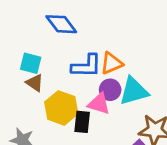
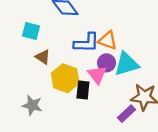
cyan square: (31, 63) -> (31, 31), moved
orange triangle: (112, 63) -> (108, 40), turned 42
pink triangle: (99, 104) -> (97, 75), turned 36

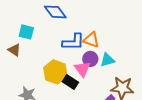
brown triangle: (43, 57) -> (14, 50), moved
cyan triangle: (127, 64) -> (107, 60), size x0.7
black rectangle: (83, 90) -> (70, 82), turned -63

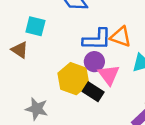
purple circle: (90, 59) -> (94, 62), moved

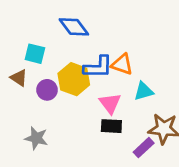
purple circle: (94, 62) -> (47, 90), moved
yellow hexagon: (73, 79) -> (74, 79), moved
black rectangle: (93, 92) -> (111, 126), moved, turned -30

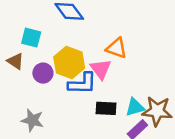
blue L-shape: (98, 67) -> (82, 84), moved
cyan triangle: (144, 91) -> (135, 107), moved
pink triangle: (110, 103) -> (101, 69), moved

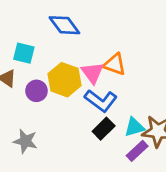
pink triangle: (101, 69) -> (92, 73), moved
blue L-shape: (82, 84) -> (101, 101), moved, turned 36
black rectangle: (106, 108) -> (104, 129), turned -48

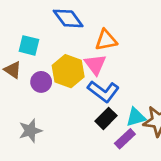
orange triangle: (115, 64) -> (106, 40), moved, turned -30
gray star: (25, 141) -> (30, 131), turned -30
purple rectangle: (137, 151) -> (125, 139), moved

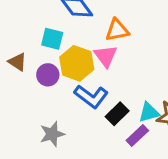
cyan square: (29, 45) -> (52, 39), moved
blue L-shape: (103, 91) -> (91, 96), moved
gray star: (30, 131) -> (52, 134), moved

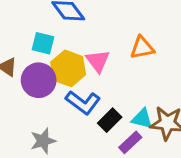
orange triangle: (117, 30) -> (142, 48), moved
purple circle: (48, 75) -> (39, 80), size x1.5
cyan triangle: (149, 112) -> (142, 119), turned 30

